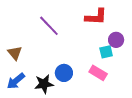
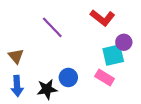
red L-shape: (96, 17) -> (102, 18), turned 35
cyan square: (106, 52) -> (113, 55), size x1.5
blue arrow: (16, 81) -> (17, 86), turned -54

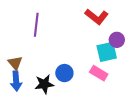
purple line: (52, 27) -> (36, 25), moved, turned 50
brown triangle: (16, 56) -> (15, 63), moved

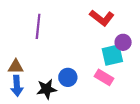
brown triangle: (15, 63) -> (16, 67), turned -49

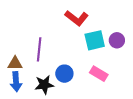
red L-shape: (102, 18) -> (77, 18), moved
purple line: (38, 26) -> (39, 49), moved
cyan square: (112, 55) -> (95, 40), moved

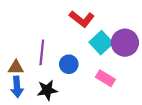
cyan square: (95, 40) -> (101, 43), turned -30
purple circle: (117, 40) -> (125, 43), size x1.6
blue circle: (64, 74) -> (69, 64), moved

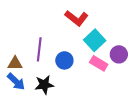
purple circle: (125, 43) -> (119, 54), moved, size x0.7
pink rectangle: (105, 78) -> (99, 63), moved
blue arrow: (17, 87) -> (16, 82), turned -42

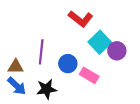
purple circle: (119, 54) -> (117, 51), moved
pink rectangle: (99, 63) -> (89, 75), moved

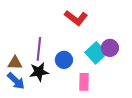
cyan square: (100, 42) -> (96, 53), moved
pink rectangle: (89, 75) -> (84, 82), moved, turned 60
black star: (47, 89) -> (39, 72), moved

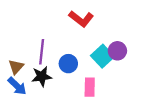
brown triangle: (15, 63) -> (16, 67), turned -49

